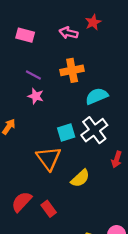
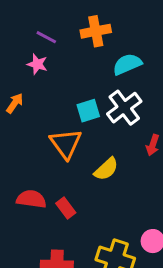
pink star: (36, 96) -> (37, 64), moved
red semicircle: (22, 202) -> (31, 199), turned 55

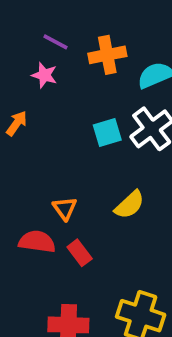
orange cross: (96, 31) -> (107, 55), moved
orange triangle: (66, 144) -> (65, 208), moved, size x0.6

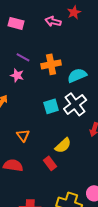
orange triangle: (65, 208) -> (23, 135), moved
red rectangle: (80, 253) -> (50, 163), moved

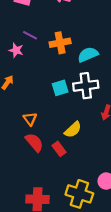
pink star: (17, 75) -> (16, 50), moved
white cross: (75, 104) -> (86, 86), turned 30
red semicircle: (13, 165) -> (34, 142), moved, turned 42

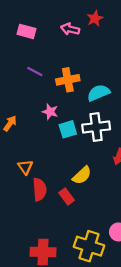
pink star: (16, 50) -> (50, 112), moved
orange triangle: (30, 119) -> (25, 167), moved
red semicircle: (34, 142) -> (39, 189), turned 36

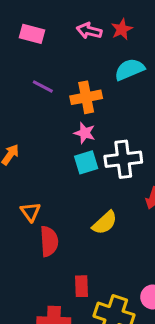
red star: (95, 18) -> (122, 29), moved
cyan semicircle: (98, 93) -> (129, 69), moved
pink star: (50, 112) -> (85, 133), moved
red rectangle: (67, 197) -> (82, 286), moved, turned 35

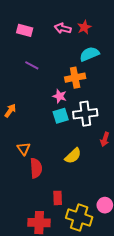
orange cross: (86, 97) -> (75, 78), moved

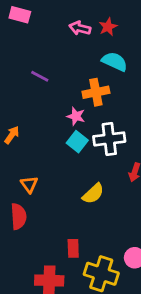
pink rectangle: (25, 30) -> (20, 15), moved
cyan semicircle: (89, 54) -> (115, 62), turned 48
cyan square: (61, 116) -> (77, 142), turned -35
red semicircle: (36, 168) -> (19, 216), moved

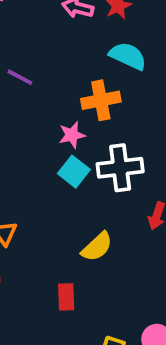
pink star: (76, 116) -> (72, 135), turned -30
red rectangle: (73, 248) -> (66, 297), moved

